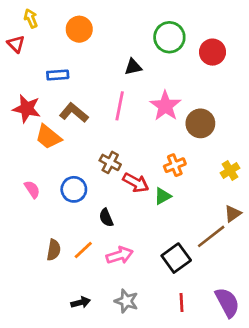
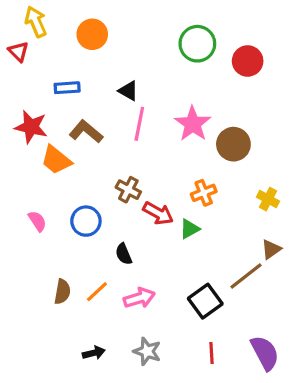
yellow arrow: (31, 18) -> (36, 22), size x1.4
black triangle: (133, 67) -> (128, 91), moved, turned 42
yellow cross: (230, 171) -> (268, 199), turned -30

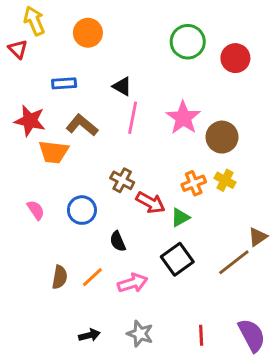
orange trapezoid: (56, 160) -> (54, 152), turned -32
yellow cross: (268, 199) -> (225, 180), moved
black square: (205, 301) -> (177, 259), moved

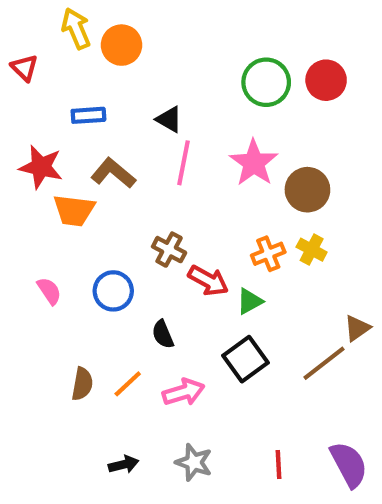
yellow arrow: (34, 21) -> (76, 29), moved
green circle: (188, 42) -> (266, 82), moved

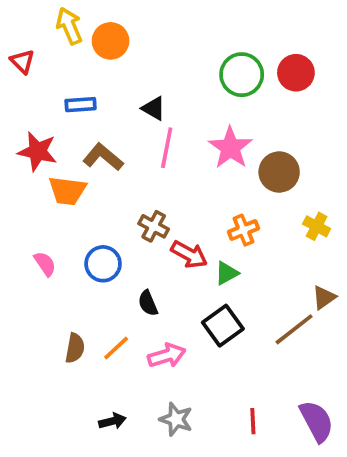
yellow cross: (312, 250) -> (317, 226), moved

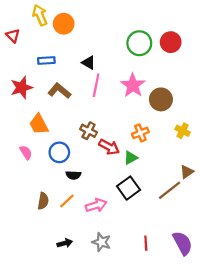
red star: (37, 151) -> (22, 88), turned -30
orange trapezoid: (67, 191) -> (39, 124), moved, turned 55
black semicircle: (148, 303) -> (73, 175), moved, turned -64

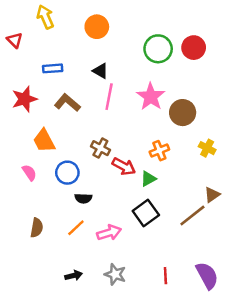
orange circle: (64, 24) -> (97, 27), moved
brown semicircle: (43, 201) -> (37, 228), moved

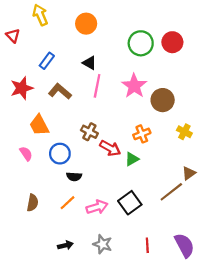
blue rectangle: (53, 68) -> (47, 61), turned -49
black square: (146, 213) -> (130, 203), moved

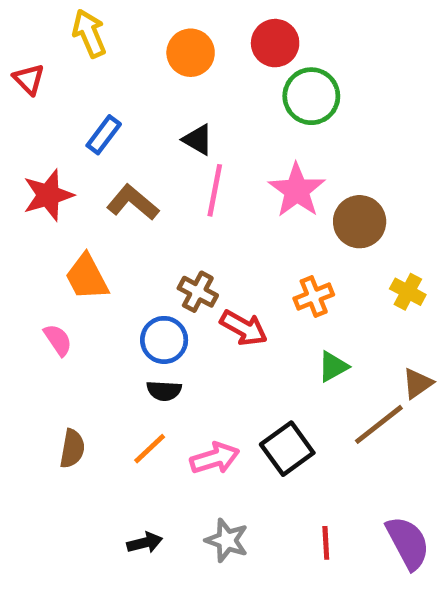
red circle: (172, 42) -> (275, 43), moved
blue circle: (60, 154) -> (164, 340), moved
green triangle: (132, 159) -> (333, 367), moved

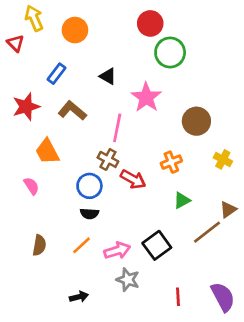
yellow arrow: (89, 33) -> (34, 18), moved
orange circle: (191, 53) -> (75, 30), moved
pink line: (215, 190) -> (117, 128), moved
pink star: (297, 190) -> (146, 97), moved
gray star: (227, 540) -> (128, 280), moved

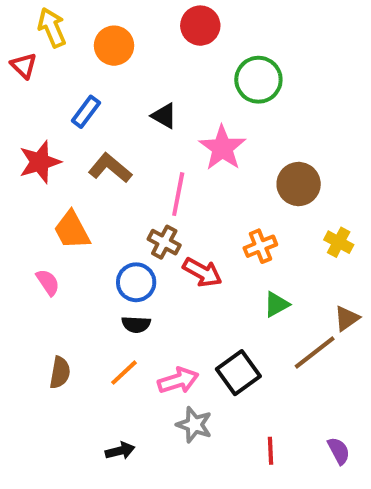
red circle: (150, 23) -> (200, 26), moved
purple semicircle: (223, 297) -> (339, 451), size x0.6

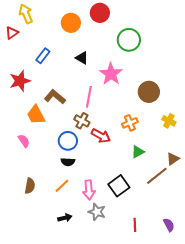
orange circle: (114, 46) -> (71, 23), moved
red triangle: (24, 66) -> (12, 33), turned 40
brown L-shape: (110, 168) -> (55, 97), moved
pink arrow: (178, 381) -> (89, 190), turned 102
black arrow: (120, 451) -> (65, 218), moved

